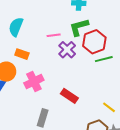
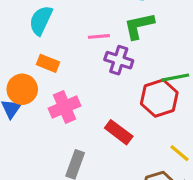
red hexagon: (94, 42) -> (159, 98), moved
purple cross: (67, 50) -> (119, 60), turned -30

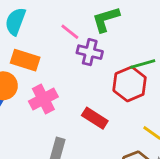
pink line: (99, 36) -> (70, 32), turned 48
orange rectangle: (48, 63) -> (25, 60), size x1.4

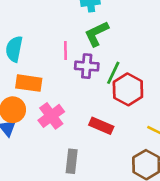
pink line: (70, 32) -> (65, 51), turned 60
green line: (143, 64) -> (113, 73), moved, turned -40

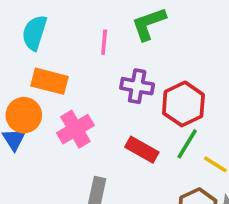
purple cross: (87, 66) -> (137, 86), moved
green line: (113, 73) -> (187, 144), moved

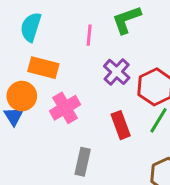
purple cross: (137, 86) -> (117, 72), turned 32
red rectangle: (142, 150) -> (121, 125), turned 40

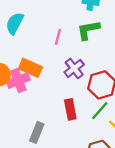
orange rectangle: (43, 68) -> (30, 68), moved
pink cross: (65, 108) -> (18, 81), moved

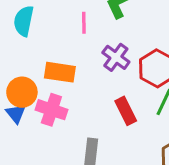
pink cross: (18, 81) -> (51, 110), moved, turned -35

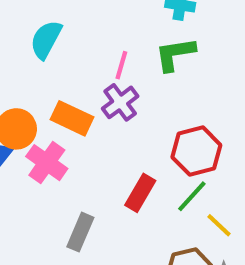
purple cross: (116, 57) -> (120, 102), moved
red rectangle: (126, 111) -> (140, 193), turned 40

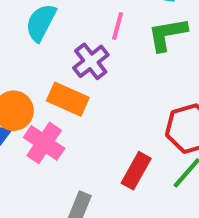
pink line: (121, 65) -> (118, 26), moved
purple cross: (120, 102) -> (91, 61), moved

